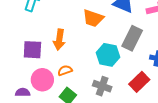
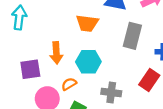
cyan hexagon: (108, 55) -> (88, 62), moved

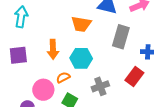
purple square: (30, 69) -> (18, 55), moved
gray cross: (111, 92) -> (100, 86), turned -30

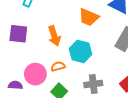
orange arrow: (53, 49) -> (54, 36), turned -30

